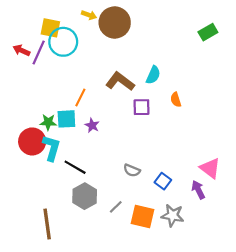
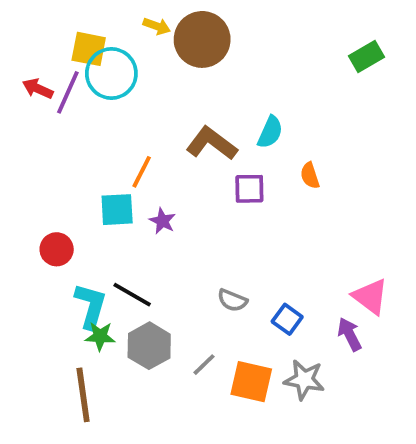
green star: (48, 122) -> (100, 336), moved
red circle: (32, 141) -> (57, 249), size x0.7
cyan L-shape: (51, 148) -> (91, 306), moved

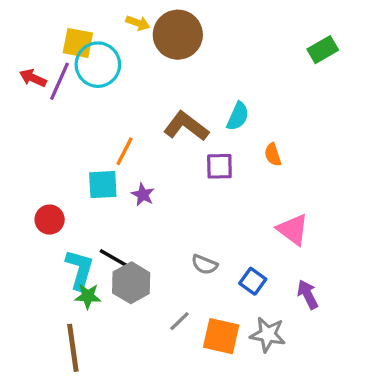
pink triangle: (370, 297) -> (293, 230), moved
gray hexagon: (149, 346) -> (131, 283), moved

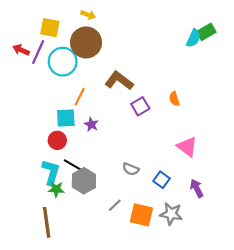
brown circle: (178, 35) -> (86, 42), moved
cyan circle: (98, 65) -> (63, 62), moved
cyan semicircle: (238, 116) -> (193, 38), moved
purple square: (219, 166) -> (140, 106), turned -30
red circle: (50, 220) -> (57, 140), moved

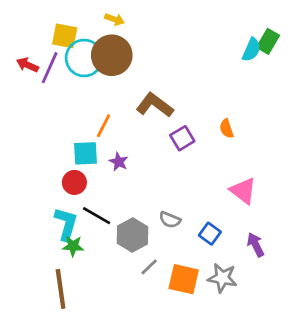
green rectangle: (206, 32) -> (268, 41), turned -30
cyan circle: (63, 62) -> (84, 58), moved
gray hexagon: (84, 181) -> (132, 235), moved

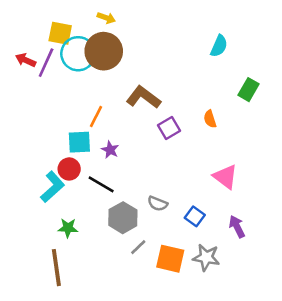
green rectangle: (268, 41) -> (248, 90), moved
cyan semicircle: (251, 50) -> (219, 46), moved
black line: (97, 216) -> (101, 184), moved
cyan L-shape: (66, 224) -> (52, 187), moved, turned 32

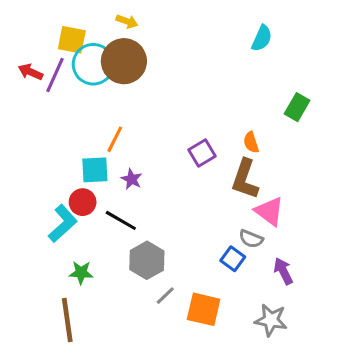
cyan semicircle: (219, 46) -> (262, 38), moved
brown L-shape: (143, 97) -> (245, 179), moved, turned -108
gray semicircle: (158, 204) -> (251, 239), moved
gray star: (206, 257) -> (271, 320), moved

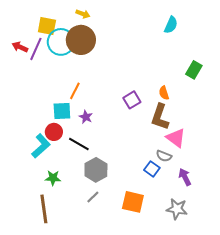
gray line: (165, 296) -> (93, 197), moved

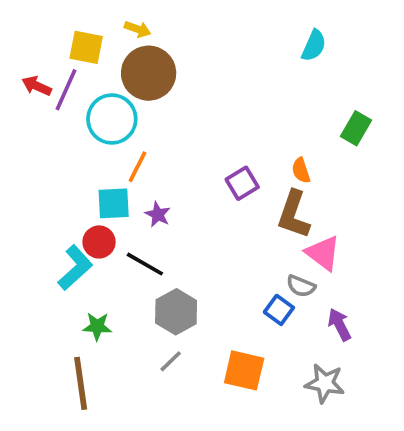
yellow arrow: (83, 14) -> (138, 29), moved
cyan circle: (61, 42) -> (112, 119), moved

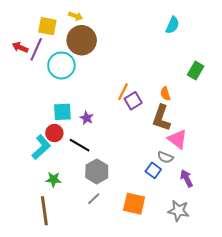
orange line: (138, 167) -> (123, 92), moved

